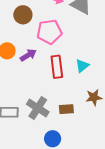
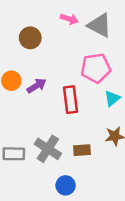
pink pentagon: (49, 32) -> (96, 68), moved
cyan triangle: (82, 66) -> (112, 98), moved

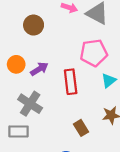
gray cross: (48, 149) -> (30, 104), moved
brown rectangle: (82, 150) -> (81, 128), turned 63

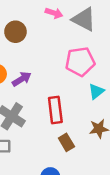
red rectangle: (71, 82) -> (55, 110), moved

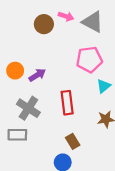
brown circle: (15, 32) -> (44, 24), moved
brown rectangle: (66, 142) -> (73, 141), moved

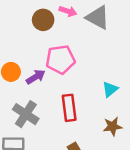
pink pentagon: (89, 60) -> (60, 60), moved

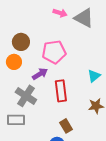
brown circle: (43, 20) -> (21, 42), moved
purple arrow: (36, 77) -> (40, 74), moved

